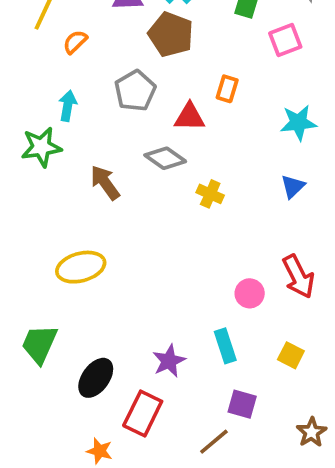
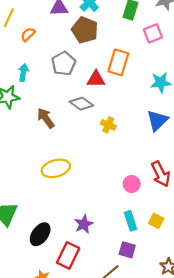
orange rectangle: (227, 89) -> (118, 62), size x1.6
blue triangle: (293, 186) -> (157, 120), size x1.5
yellow ellipse: (81, 267) -> (56, 168), moved
cyan rectangle: (225, 346) -> (131, 221), moved

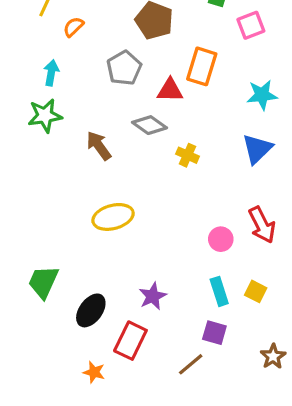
cyan arrow: (23, 72) -> (51, 73), moved

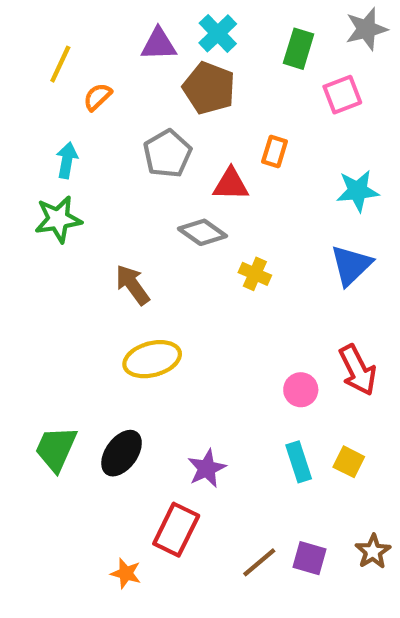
orange rectangle: (202, 66) -> (275, 151), size x0.6
brown arrow: (99, 146) -> (132, 285), moved
black ellipse: (91, 310) -> (122, 453), moved
purple square: (214, 333) -> (310, 558), moved

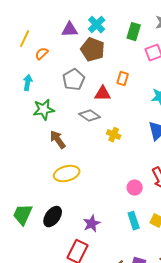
green star: (58, 219) -> (44, 110), moved

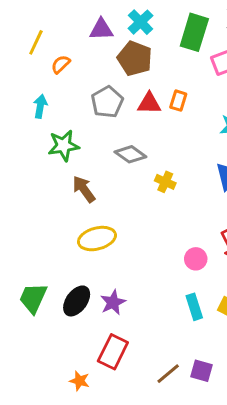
green rectangle: (134, 32) -> (194, 32), size x1.4
red triangle: (103, 94) -> (149, 103), moved
purple star: (92, 224) -> (113, 302), moved

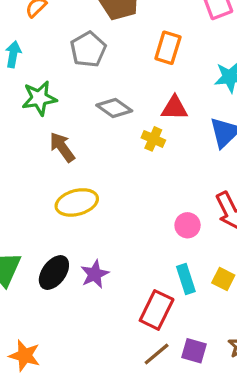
orange rectangle: (178, 101) -> (168, 48), size x1.4
red triangle: (149, 103) -> (174, 108), moved
red rectangle: (113, 352) -> (157, 310), moved
orange star: (80, 381) -> (25, 356), moved, size x1.4

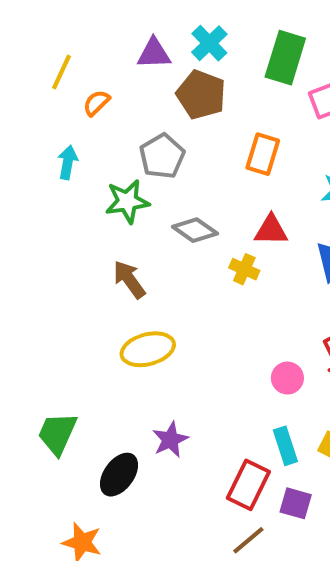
green star: (39, 98) -> (127, 201), moved
black ellipse: (54, 273) -> (119, 475), moved
purple square: (194, 351) -> (296, 503), moved

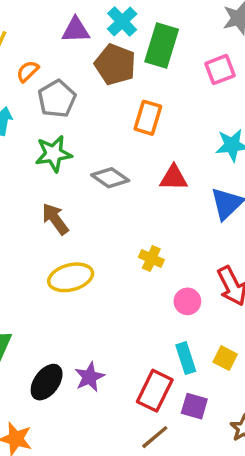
green rectangle: (285, 58) -> (162, 46), moved
orange rectangle: (263, 154) -> (148, 118), moved
gray pentagon: (162, 156) -> (57, 99), moved
yellow cross: (244, 269) -> (151, 258), moved
purple star: (170, 440) -> (90, 377), moved

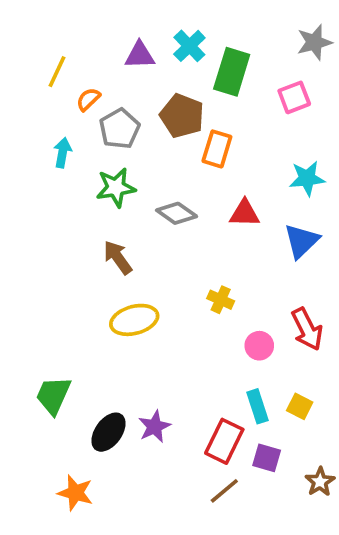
brown pentagon: (115, 64) -> (182, 116), moved

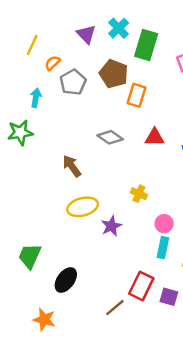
purple triangle: (140, 55) -> (86, 34), turned 48
green star: (116, 188) -> (20, 133), moved
cyan rectangle: (257, 406) -> (163, 248), moved, turned 30
purple star: (154, 427) -> (111, 226), moved
brown line: (224, 491) -> (115, 308), moved

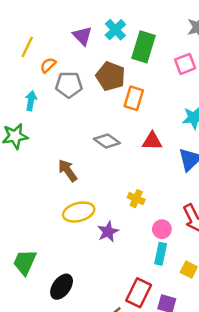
gray pentagon: (73, 82) -> (69, 85), turned 30

